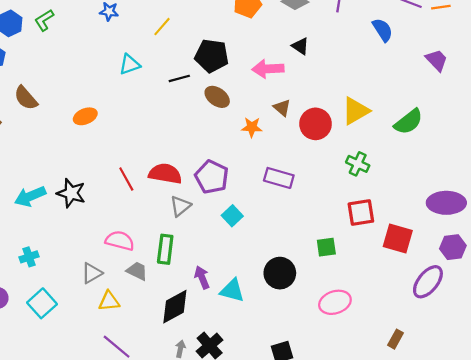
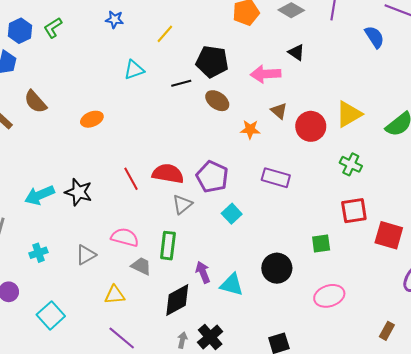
gray triangle: (92, 273) -> (86, 255), moved
cyan square: (42, 303) -> (51, 315), moved

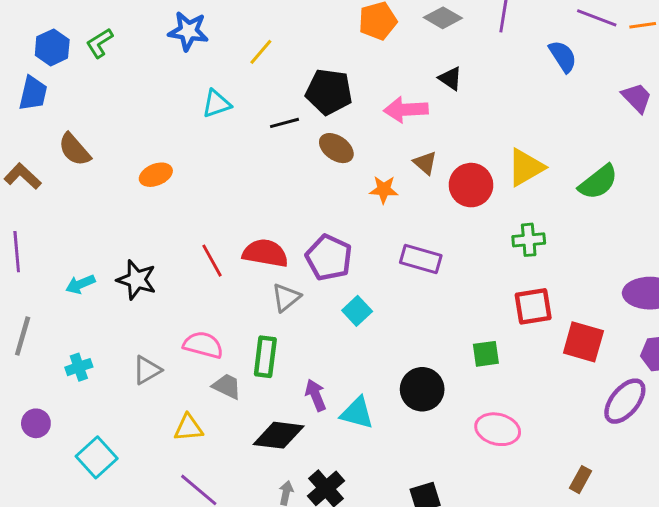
blue star: (115, 19) -> (188, 31), size x1.5
green cross: (351, 164) -> (529, 240), turned -30
cyan arrow: (40, 195) -> (80, 284), size x0.7
pink ellipse: (329, 296) -> (498, 429), turned 32
black diamond: (177, 300) -> (279, 435), turned 36

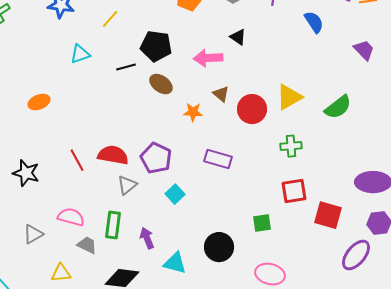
purple arrow: (316, 395) -> (147, 238), moved

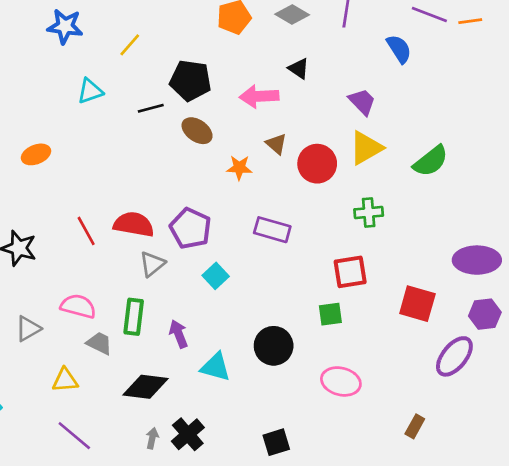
purple trapezoid: (364, 50) -> (362, 102), moved
red square: (294, 191) -> (350, 272), moved

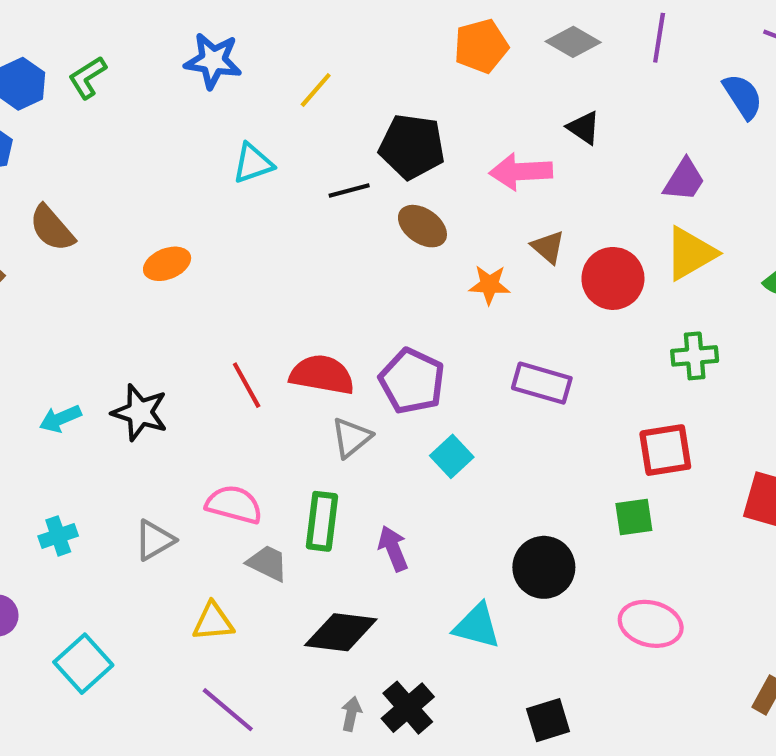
purple trapezoid: (362, 102) -> (684, 180), turned 76
cyan triangle: (216, 367) -> (477, 626), moved

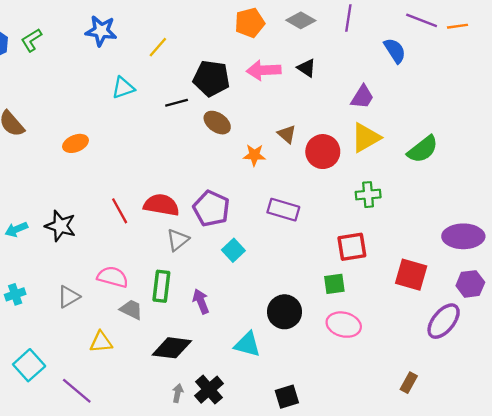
pink arrow: (521, 172) -> (264, 70), moved
pink ellipse: (651, 624) -> (344, 325), moved
purple line: (228, 710) -> (77, 391), moved

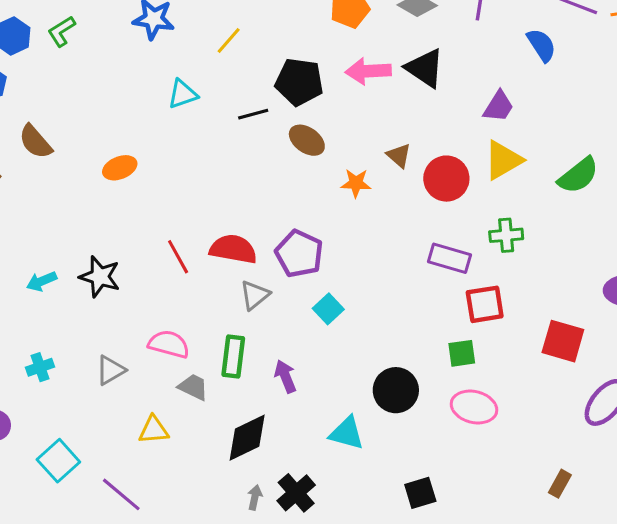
black triangle: (307, 68) -> (425, 68), size x1.6
purple rectangle: (283, 210) -> (449, 258), moved
black diamond: (172, 348) -> (247, 438), turned -33
black square: (287, 397) -> (420, 493), moved

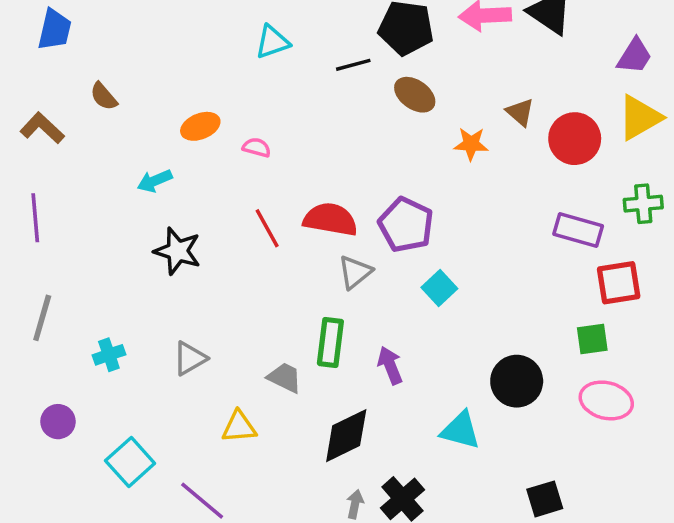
brown semicircle: (35, 142) -> (104, 96), size x0.7
cyan arrow: (42, 281) -> (155, 181), moved
pink semicircle: (169, 344) -> (257, 147), moved, size x0.6

